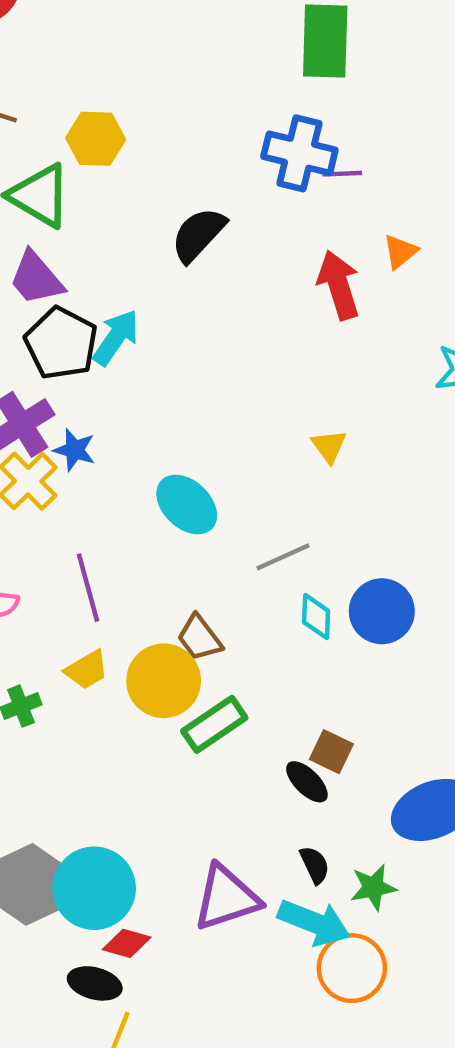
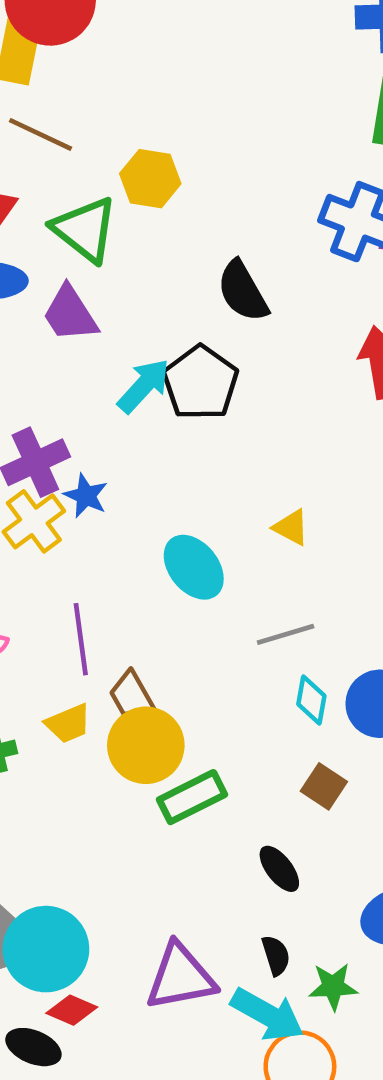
black semicircle: (198, 235) -> (243, 291), turned -80
black pentagon: (61, 343) -> (201, 383), moved
yellow triangle: (329, 446) -> (291, 527), moved, turned -33
brown trapezoid: (199, 638) -> (132, 695), moved
brown square: (331, 752) -> (324, 786), moved

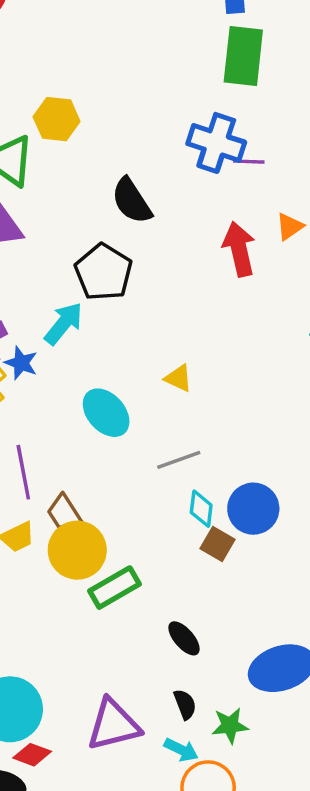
cyan arrow: (144, 386) -> (64, 324), moved
brown square: (324, 786) -> (218, 544), moved
cyan arrow: (267, 1015) -> (181, 750), size x0.6

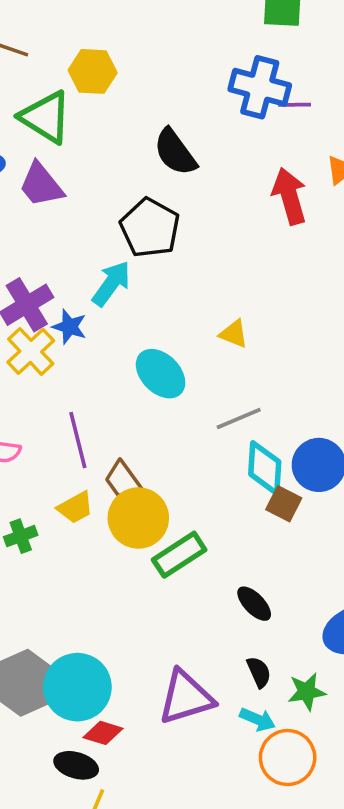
cyan diamond: (201, 509) -> (265, 468), size x1.4

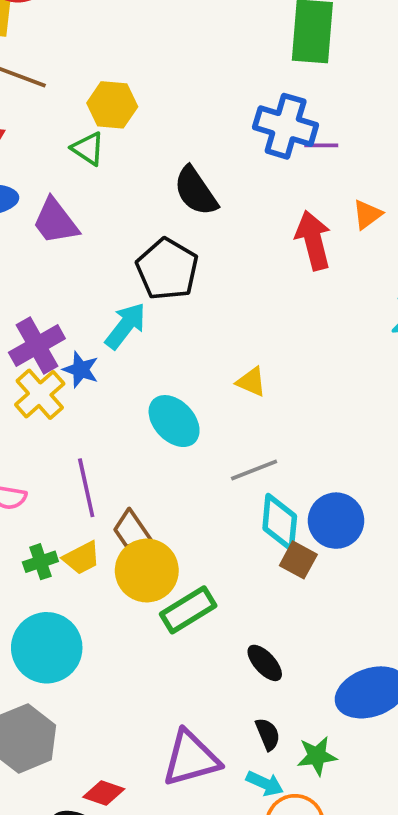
green triangle: (46, 117) -> (88, 149), moved, size x0.6
green cross: (21, 536) -> (40, 562), moved
cyan circle: (77, 687) -> (47, 648), moved

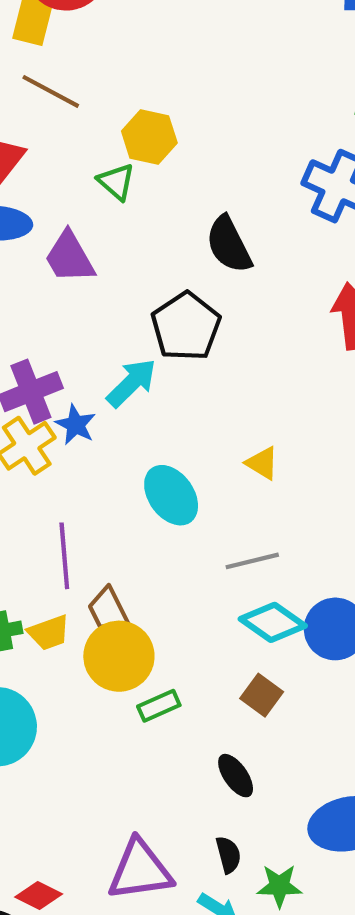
cyan diamond: (280, 522) -> (273, 622), turned -68
brown square: (298, 560) -> (262, 695), moved
green rectangle: (188, 610) -> (159, 706), size x0.7

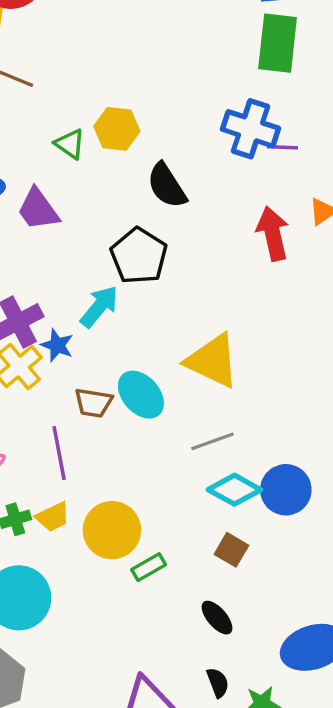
yellow hexagon: (149, 137) -> (117, 129), moved
yellow triangle: (262, 463) -> (212, 361), size x2.0
brown trapezoid: (108, 610) -> (93, 403), moved, turned -48

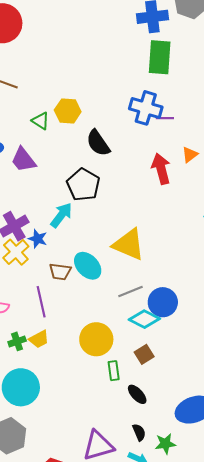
blue circle: (286, 490) -> (163, 302), moved
yellow circle: (112, 530) -> (96, 339), moved
brown square: (231, 550) -> (144, 354), turned 30
green rectangle: (149, 567) -> (114, 371), moved, turned -66

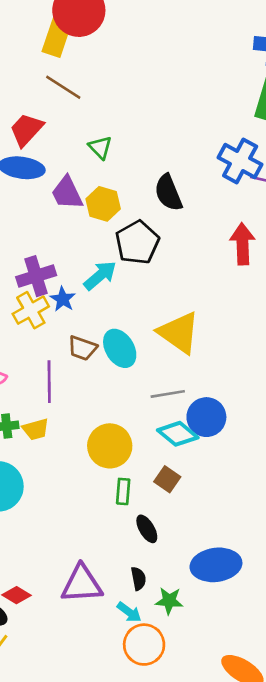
yellow hexagon: (68, 111) -> (103, 204), moved
brown square: (144, 354) -> (167, 479), turned -36

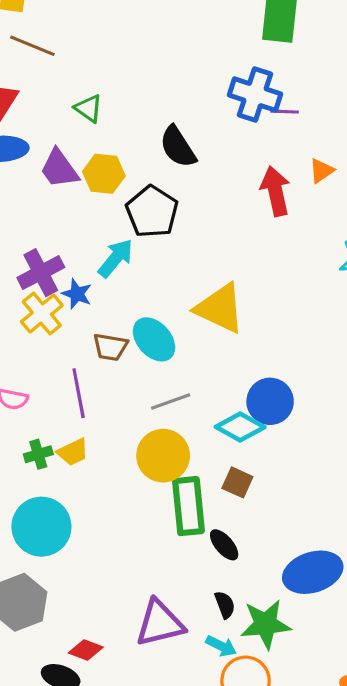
gray line: (168, 394) -> (171, 401), moved
green rectangle: (123, 491) -> (188, 506), size x1.8
green star: (169, 601) -> (266, 624), size x1.5

